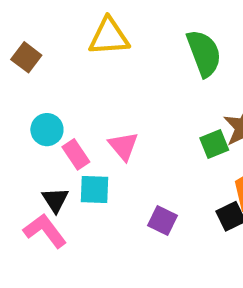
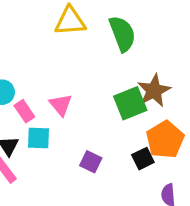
yellow triangle: (109, 37) -> (70, 21), moved
green square: (214, 144) -> (130, 103), size x1.5

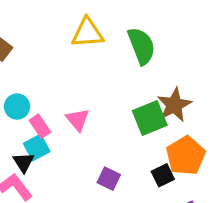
cyan square: (39, 138) -> (37, 147), moved, turned -30

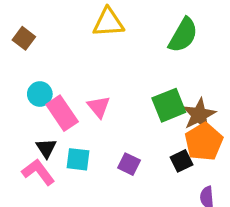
green semicircle: (142, 46) -> (183, 35), moved, turned 51
brown star: (174, 105) -> (199, 115), moved
pink rectangle: (40, 126) -> (62, 113), size x1.5
cyan square: (37, 147) -> (78, 159), moved, turned 35

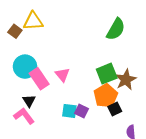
yellow triangle: (108, 22) -> (33, 21), moved
cyan circle: (40, 94) -> (25, 67), size x1.5
orange pentagon: (204, 142) -> (106, 96), moved
cyan square: (78, 159) -> (69, 111), moved

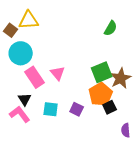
green semicircle: (116, 29) -> (111, 28), size x0.7
cyan circle: (25, 67) -> (21, 53), moved
cyan square: (69, 111) -> (51, 109), moved

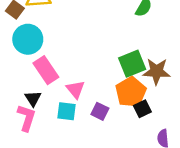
pink triangle: (58, 73) -> (75, 89), moved
brown star: (121, 78) -> (157, 71), turned 30
pink L-shape: (20, 114) -> (27, 118), turned 55

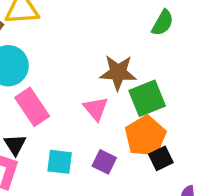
brown star: (157, 71) -> (118, 73), moved
pink triangle: (75, 89) -> (96, 109), moved

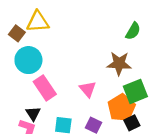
brown star: (118, 73) -> (119, 64), moved
green square: (147, 98) -> (135, 91), moved

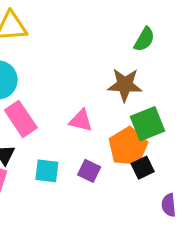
pink triangle: (88, 89) -> (81, 121), turned -36

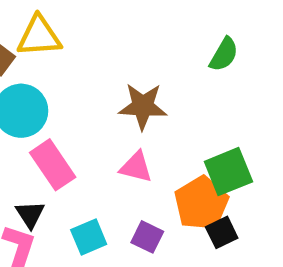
brown star: (125, 85) -> (143, 106), moved
cyan square: (47, 171) -> (89, 237), turned -30

